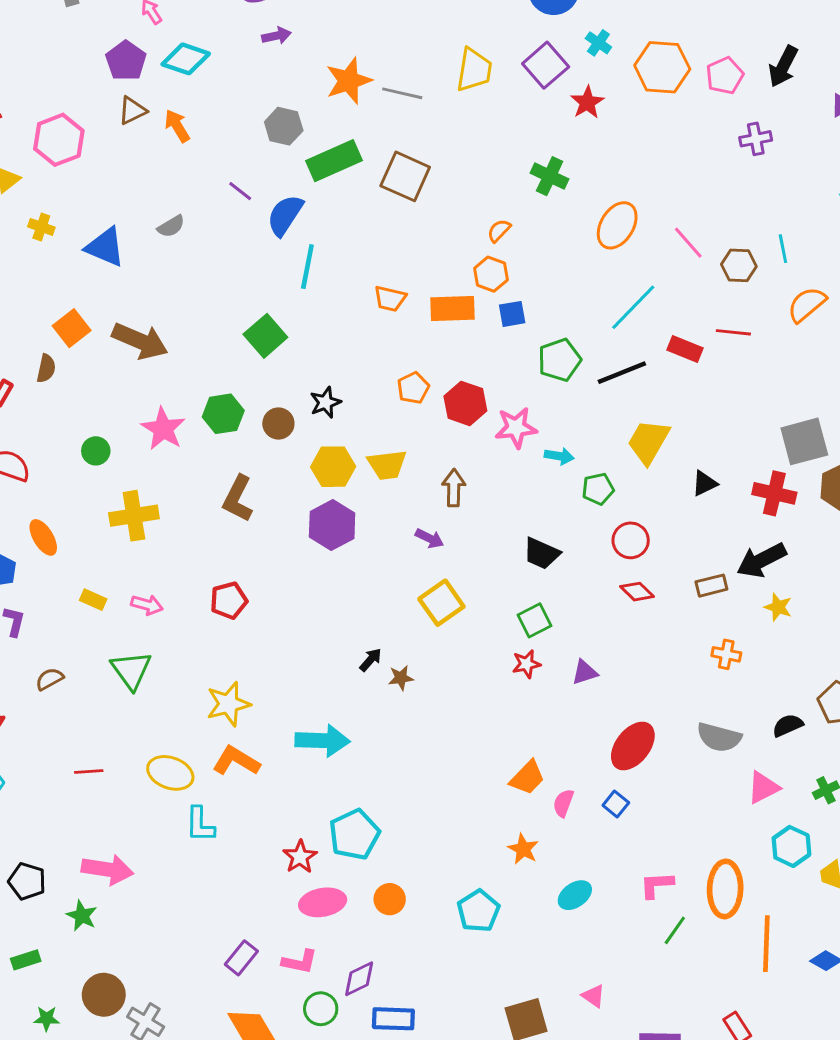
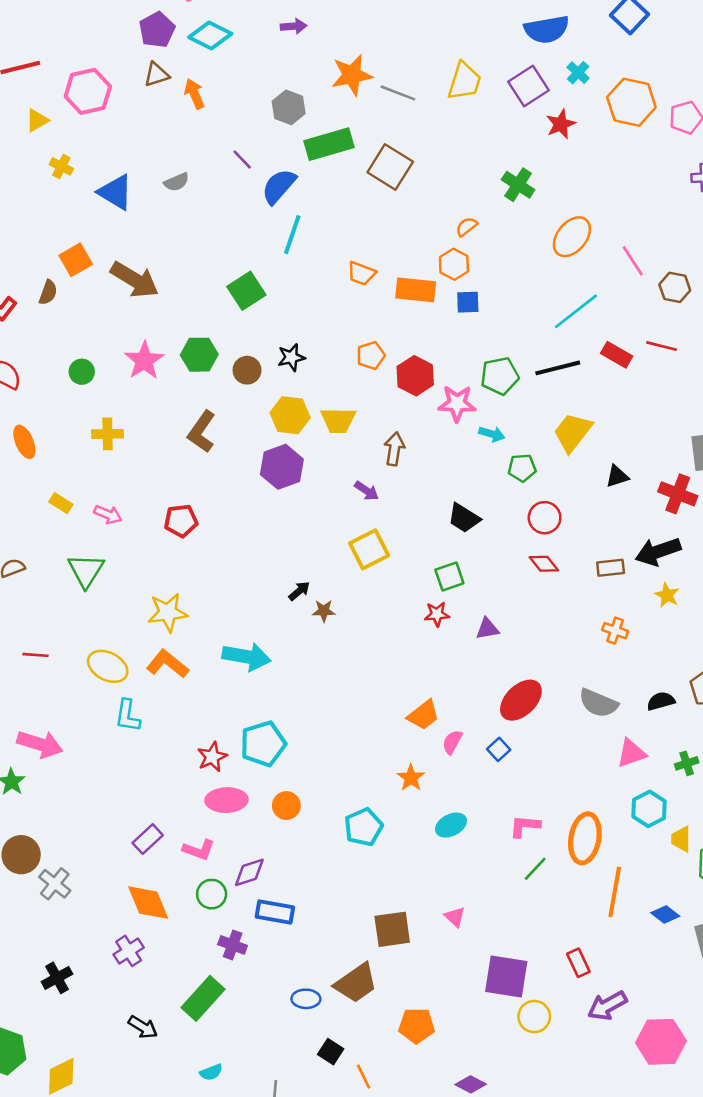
green pentagon: (559, 360) -> (500, 376), moved
yellow cross: (134, 516) -> (108, 434), size x0.7

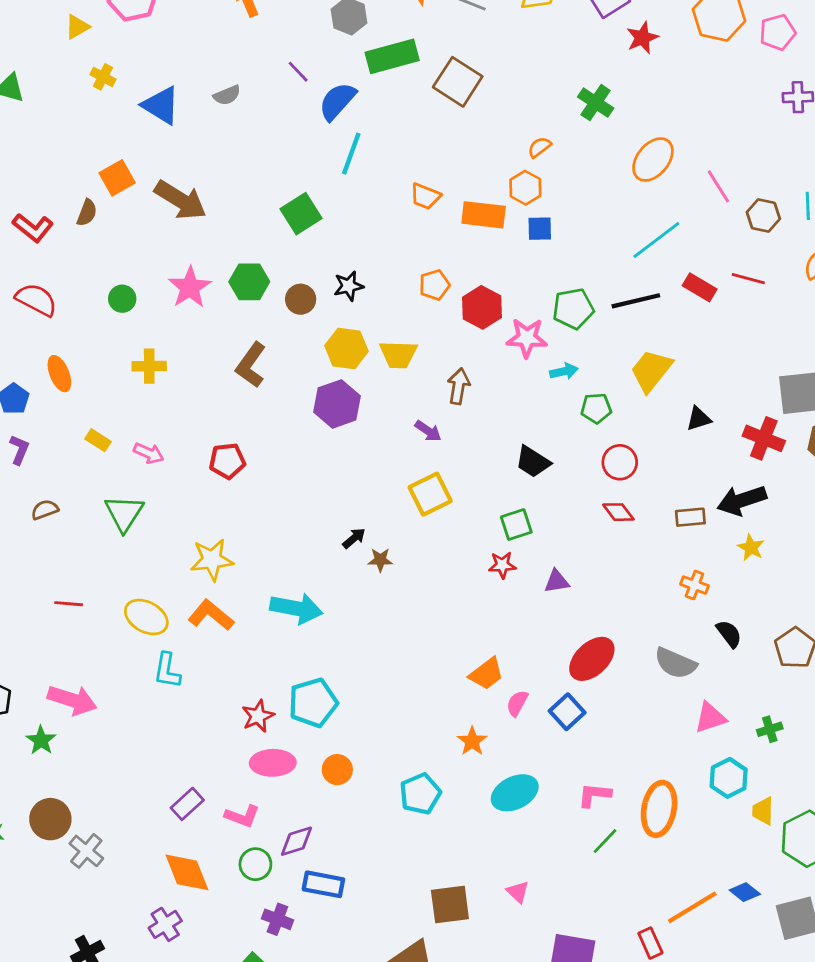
cyan arrow: (492, 434) -> (564, 371), turned -30
black semicircle: (661, 701) -> (729, 634), moved, turned 68
blue square: (499, 749) -> (567, 712), size x1.4
cyan ellipse: (451, 825) -> (515, 793), size x1.4
orange line: (615, 892) -> (692, 907), moved, turned 48

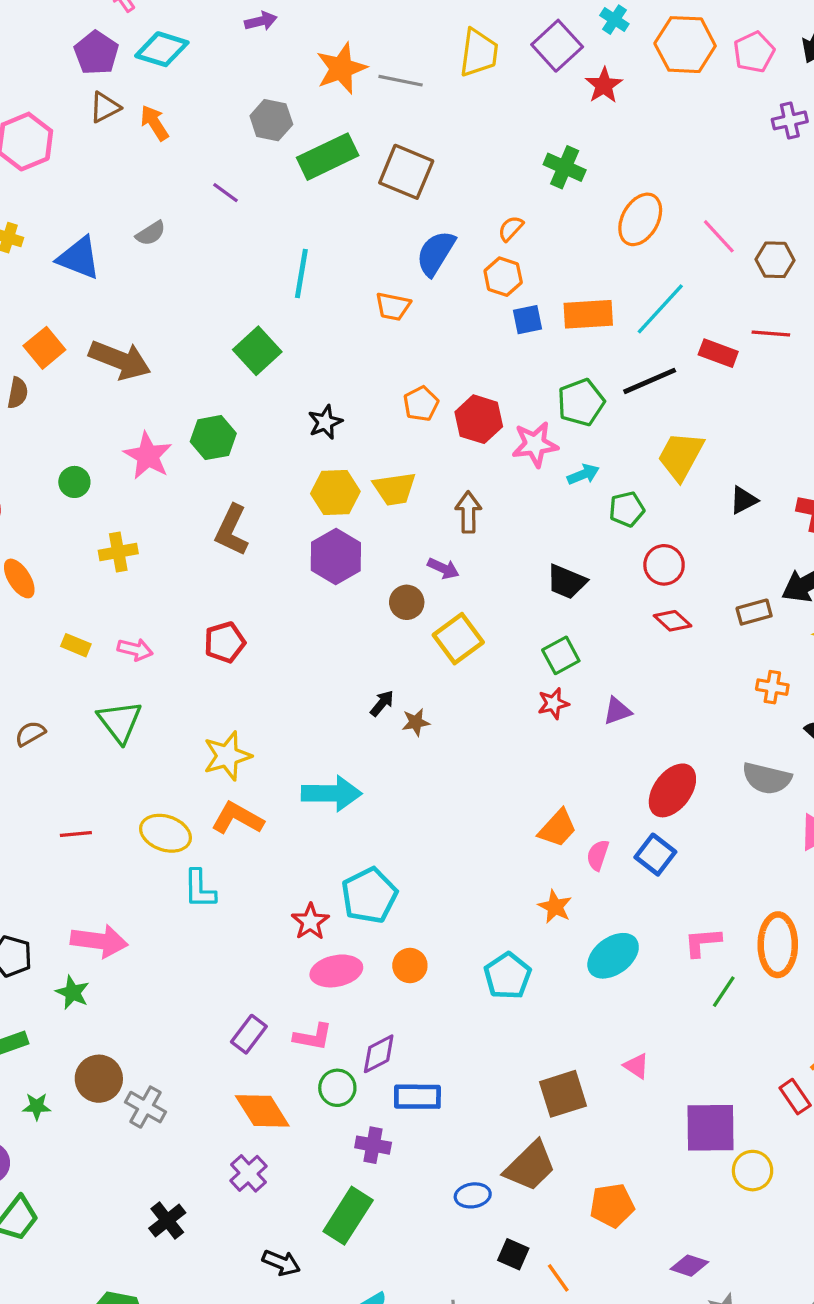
blue semicircle: (337, 101) -> (436, 253), moved
orange rectangle: (484, 215) -> (588, 314), moved
brown circle: (301, 299) -> (407, 602), moved

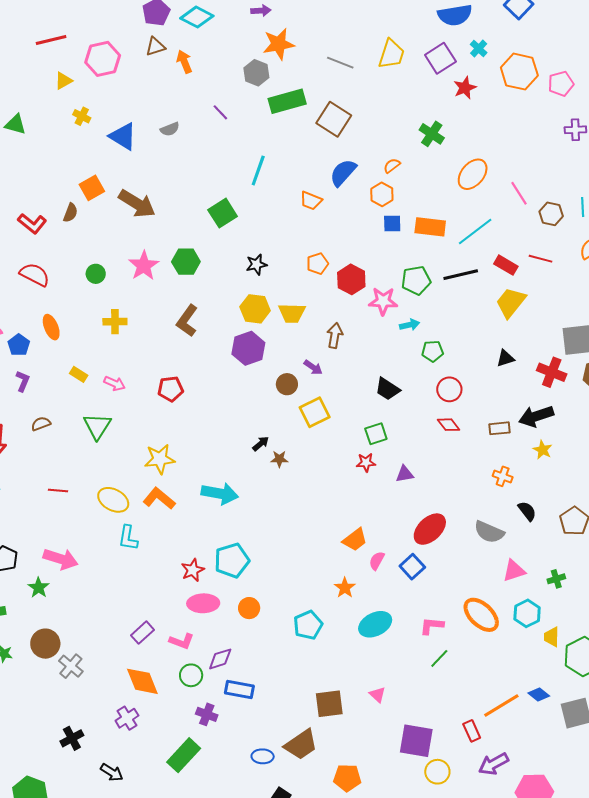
orange star: (341, 68) -> (279, 44), moved
yellow trapezoid: (681, 456) -> (511, 302), moved
orange ellipse: (778, 945) -> (481, 615), moved, turned -57
black arrow: (281, 1263) -> (112, 772), moved

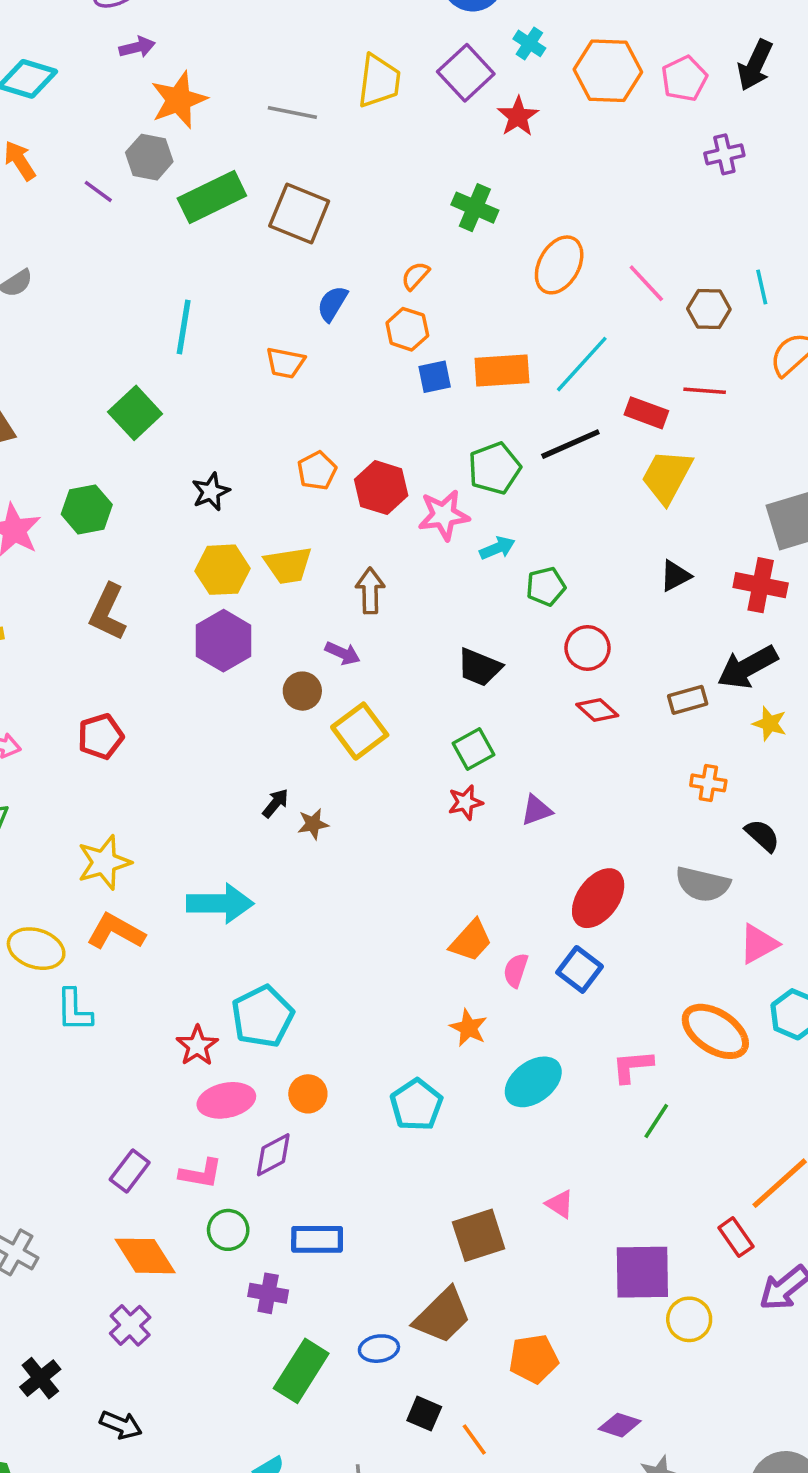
purple line: (220, 112) -> (98, 191), moved
blue semicircle: (343, 173) -> (332, 304), size x0.7
purple diamond: (220, 659) -> (273, 1155), moved
green rectangle: (184, 755) -> (301, 1371), moved

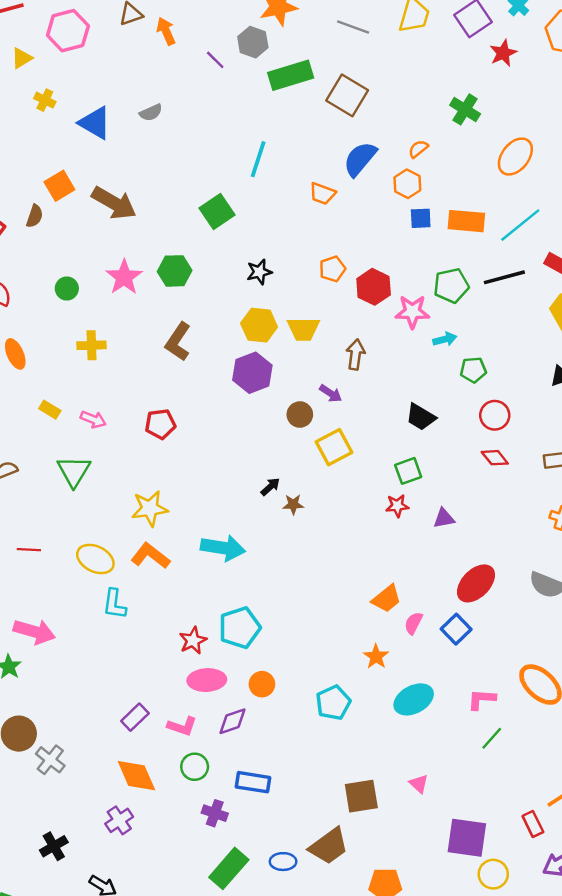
blue semicircle: (332, 304) -> (360, 159), size x1.5

